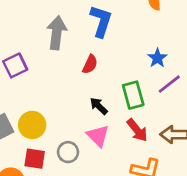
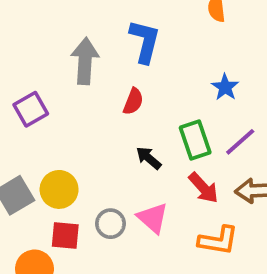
purple line: (169, 84) -> (240, 142), moved
pink triangle: (98, 136) -> (153, 218), moved

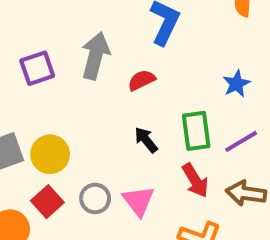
gray arrow: (85, 61) -> (95, 56), moved
red semicircle: (133, 101) -> (142, 80), turned -148
red square: (65, 236) -> (47, 202), turned 32

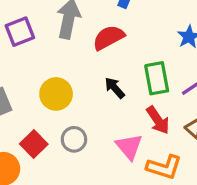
red semicircle: (142, 80) -> (109, 38), size x1.4
yellow circle: (50, 154) -> (56, 94), moved
pink triangle: (139, 201) -> (129, 147), moved

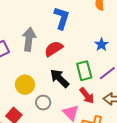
black arrow: (115, 88) -> (60, 78), size x1.5
gray circle: (74, 139) -> (43, 103), moved

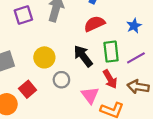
red semicircle: (54, 49) -> (94, 24), moved

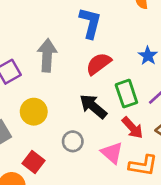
yellow circle: (44, 57) -> (34, 112), moved

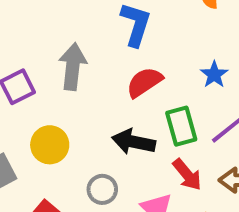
black arrow: (93, 106) -> (134, 142), turned -32

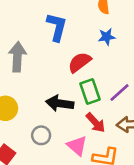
blue star: (214, 75) -> (107, 37), moved, turned 30
red semicircle: (144, 82) -> (80, 62), moved

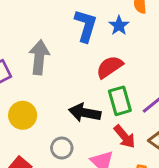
blue star: (107, 37) -> (119, 26), moved, turned -30

